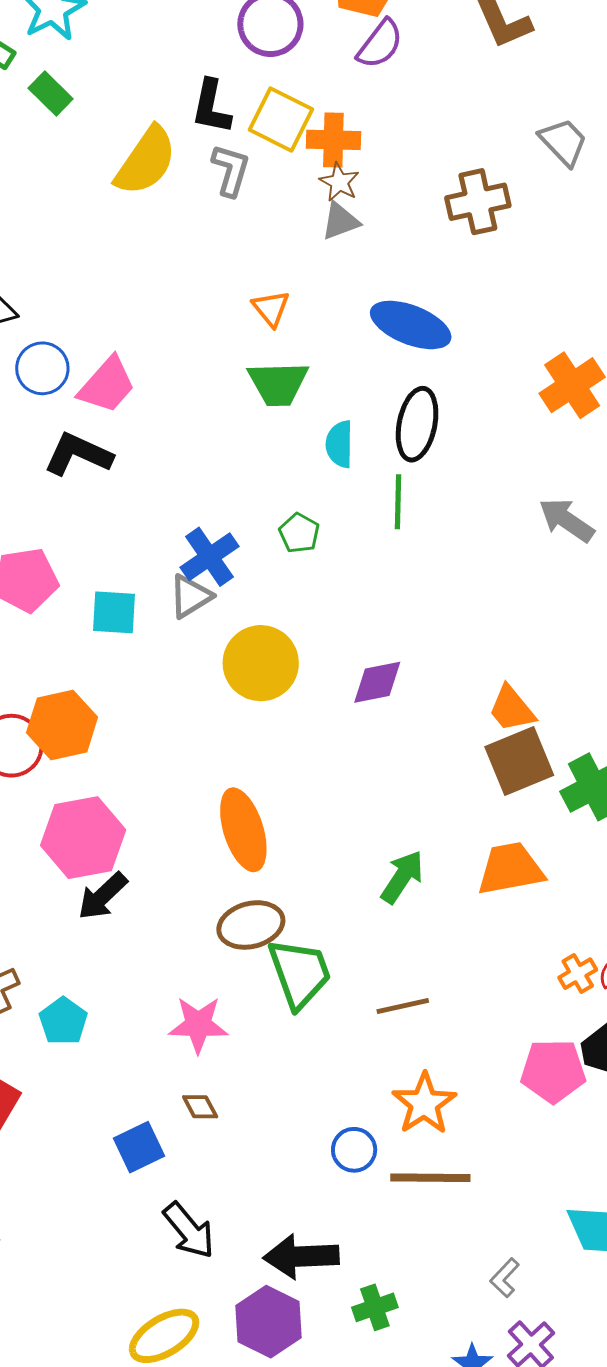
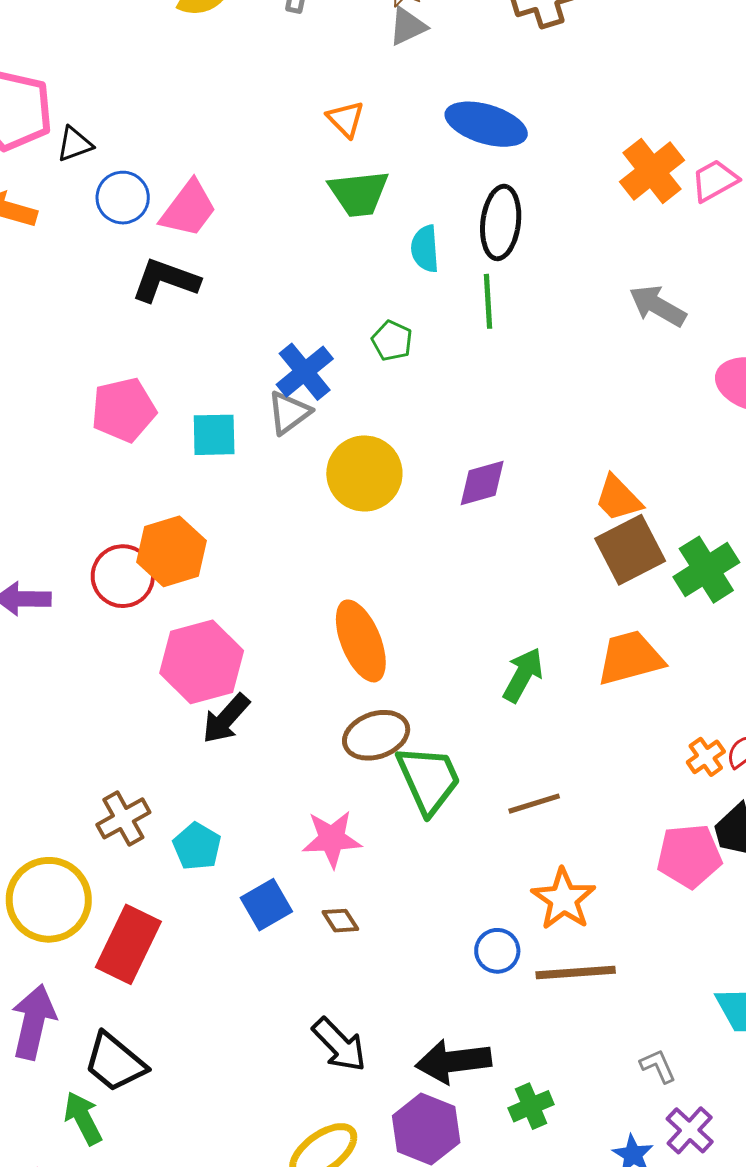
blue square: (139, 1147) -> (266, 905), moved
gray L-shape: (505, 1278) -> (658, 1066), turned 117

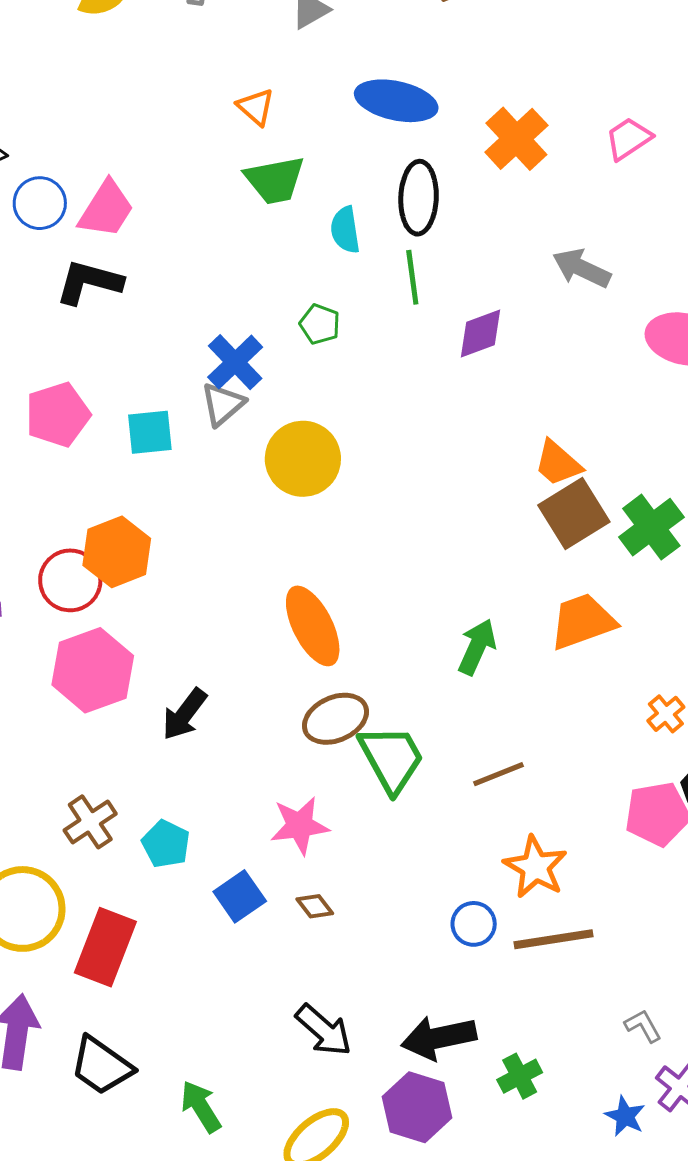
orange cross: (652, 171) -> (516, 139), moved
purple diamond: (482, 483) -> (481, 333), moved
pink hexagon: (202, 662) -> (93, 670), moved
green arrow: (83, 1118) -> (201, 1107), moved

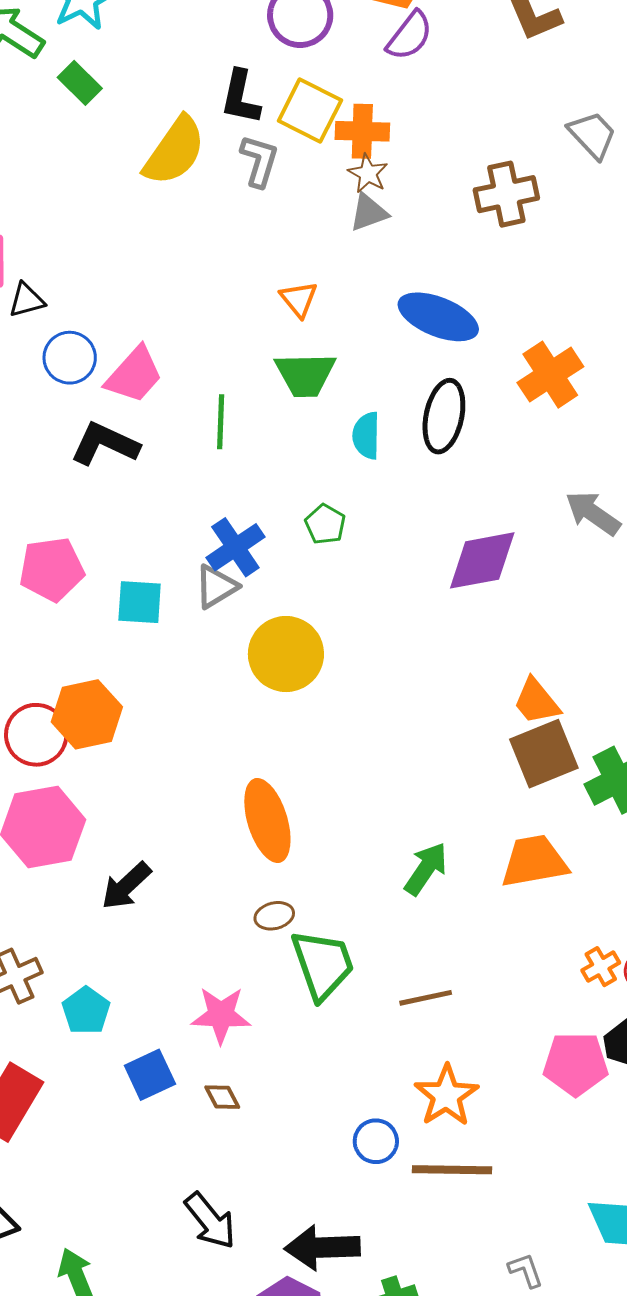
green line: (412, 277) -> (221, 422), moved
purple diamond: (481, 333) -> (482, 560), size x1.4
brown ellipse: (335, 719) -> (274, 916), size x0.6

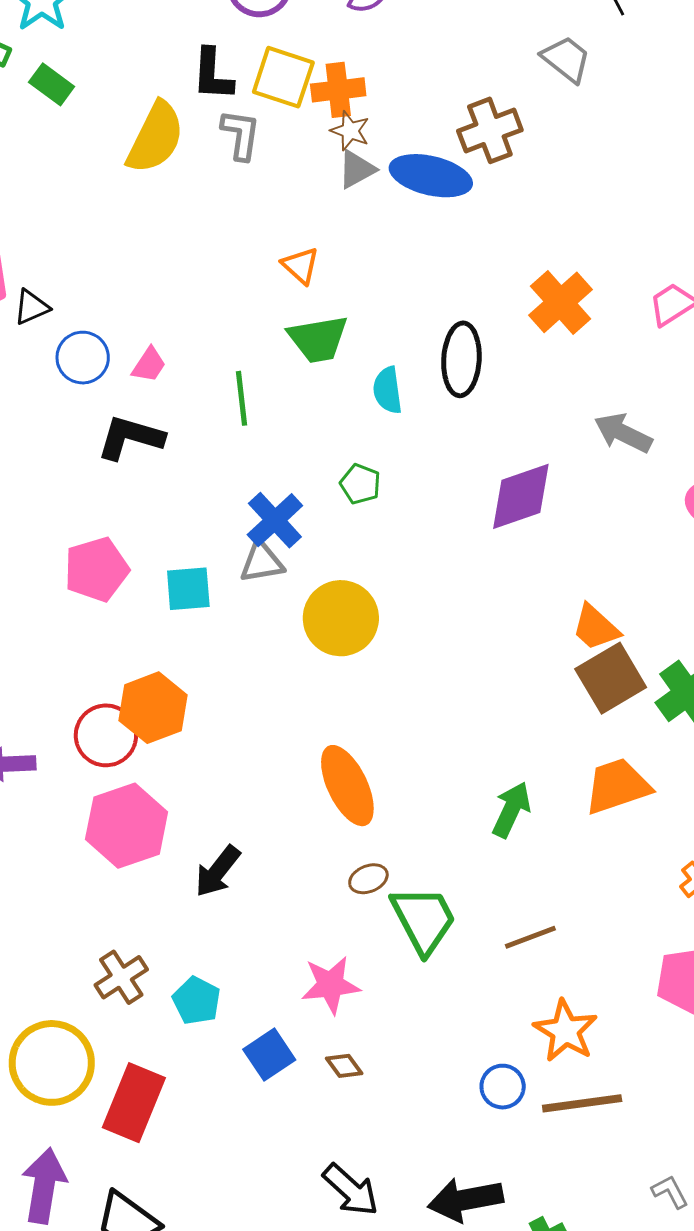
blue ellipse: (438, 317) -> (431, 176), moved
pink trapezoid: (134, 375) -> (149, 365), size x0.6
gray triangle: (216, 587) -> (262, 562), turned 30

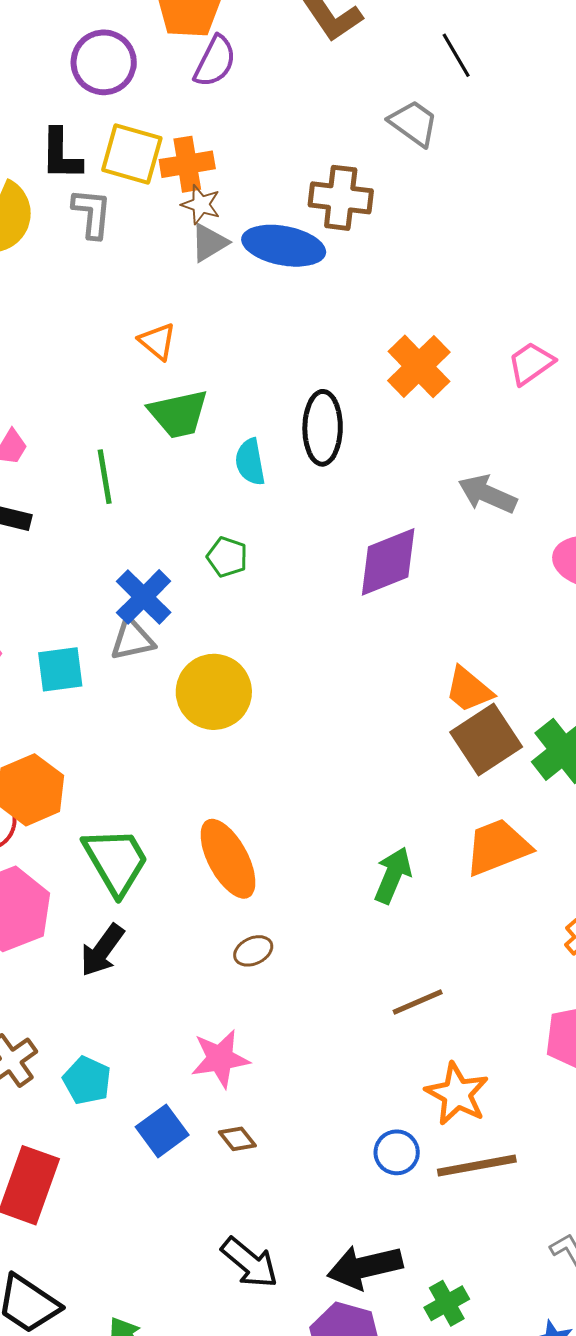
brown cross: (490, 130) -> (341, 198), turned 30
green trapezoid: (424, 920) -> (116, 861), moved

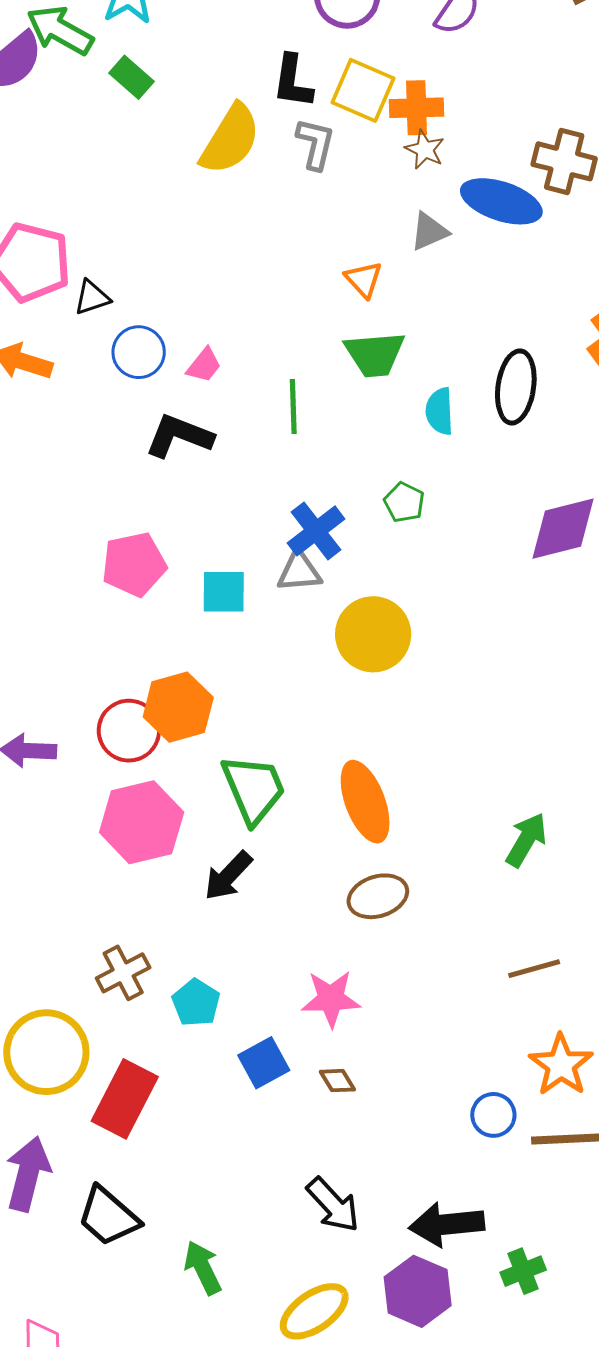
gray triangle: (209, 243) -> (429, 231), moved
brown ellipse: (253, 951) -> (378, 896), size x1.5

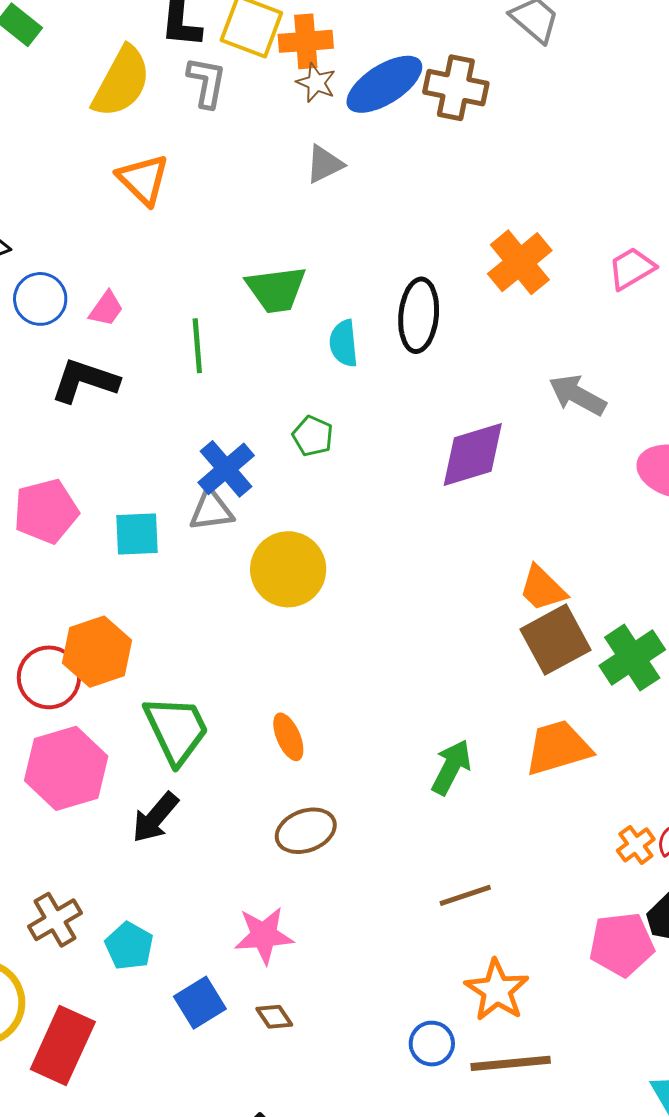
blue ellipse: (501, 201) -> (384, 84), moved, turned -48
orange triangle: (364, 279) -> (143, 179), moved, size x1.4
orange ellipse: (365, 802) -> (288, 737), size x0.6

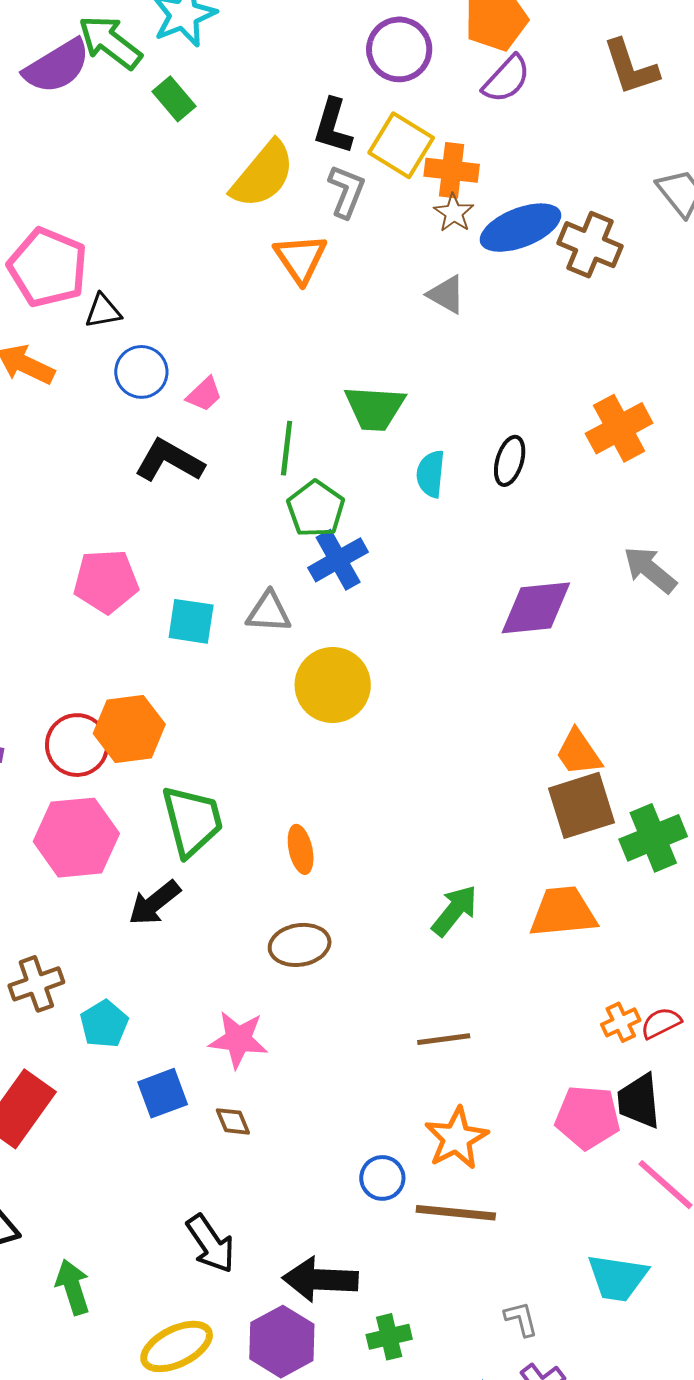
gray triangle: (324, 164) -> (446, 294), turned 45
orange triangle: (143, 179) -> (300, 258), moved
black ellipse: (419, 315) -> (510, 461), size x0.7
green pentagon: (313, 436) -> (316, 509), moved, size x1.4
blue cross: (226, 469) -> (338, 560), moved

